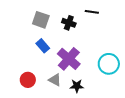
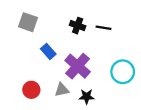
black line: (92, 12) -> (103, 28), moved
gray square: (41, 20) -> (28, 22), moved
gray triangle: (55, 80) -> (62, 90), turned -40

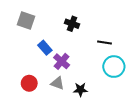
black line: (103, 28) -> (104, 42), moved
purple cross: (78, 66) -> (62, 61), moved, size x0.7
gray triangle: (62, 90) -> (57, 83), turned 32

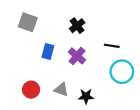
black cross: (72, 24) -> (77, 26), turned 32
blue rectangle: (45, 48) -> (48, 51), turned 56
purple cross: (62, 61) -> (77, 56), moved

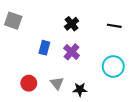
gray square: (28, 22) -> (13, 21), moved
black line: (112, 46) -> (114, 26), moved
gray triangle: (61, 90) -> (57, 83), turned 32

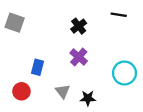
black line: (114, 26) -> (119, 15), moved
blue rectangle: (44, 48) -> (37, 67), moved
red circle: (29, 83) -> (21, 91), moved

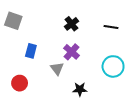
black line: (119, 15) -> (111, 27), moved
blue rectangle: (37, 67) -> (31, 51), moved
gray triangle: (63, 91) -> (57, 69), moved

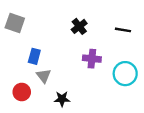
purple cross: (72, 52) -> (92, 59), moved, turned -35
gray triangle: (57, 69) -> (44, 76), moved
black star: (80, 89) -> (62, 99), moved

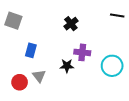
black line: (123, 30) -> (117, 15), moved
gray triangle: (44, 76) -> (39, 76), moved
black star: (62, 99) -> (67, 66), moved

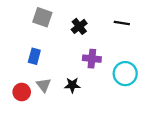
black line: (117, 15) -> (122, 23), moved
gray square: (13, 21) -> (42, 17), moved
black star: (67, 66) -> (72, 85), moved

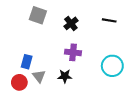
blue rectangle: (34, 56) -> (27, 62), moved
purple cross: (92, 59) -> (73, 52), moved

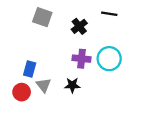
black line: (109, 20) -> (109, 14), moved
cyan circle: (112, 66) -> (109, 59), moved

